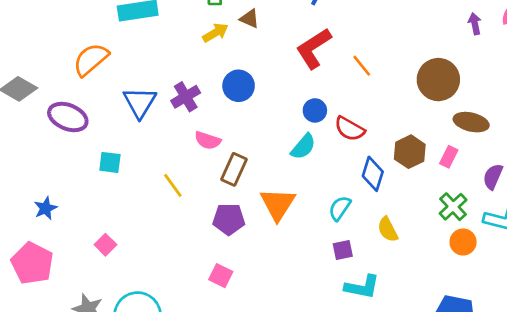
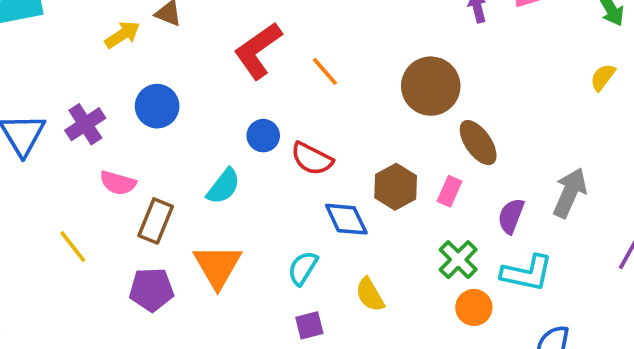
brown ellipse: (471, 122) -> (478, 143), turned 44
cyan semicircle: (303, 147) -> (223, 186), moved
blue diamond: (373, 174) -> (346, 219), turned -40

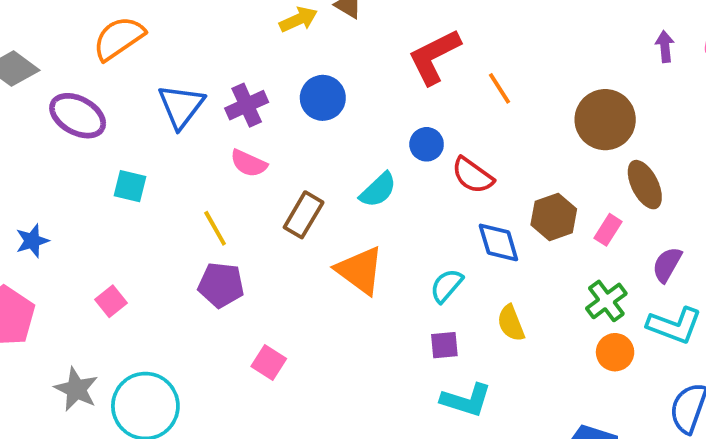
pink semicircle: (118, 183) -> (249, 163), moved
orange triangle: (218, 266) -> (360, 270), turned -32
purple pentagon: (151, 290) -> (221, 285), moved

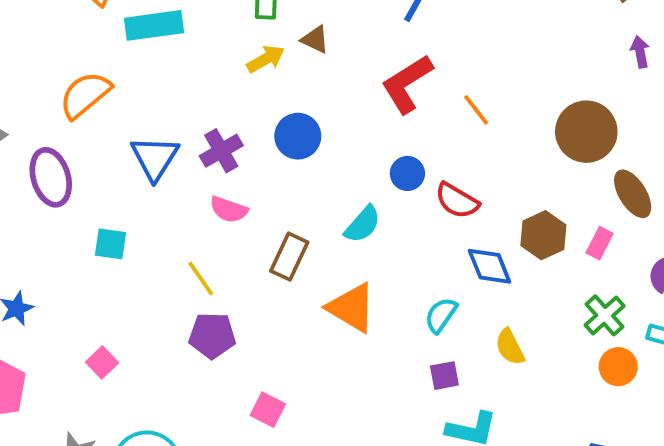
purple ellipse: (78, 116) -> (51, 177), turned 50

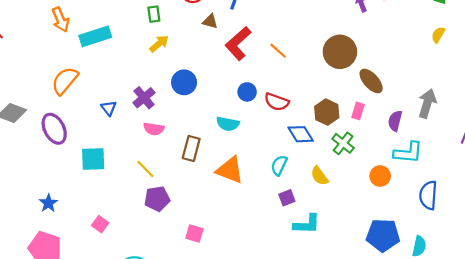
brown triangle: (315, 39) -> (210, 21), moved
blue triangle: (155, 158) -> (109, 108), size x0.6
cyan semicircle: (363, 224) -> (228, 124), turned 70
cyan square: (111, 244) -> (93, 159), size x1.4
green cross: (605, 315) -> (343, 143), moved

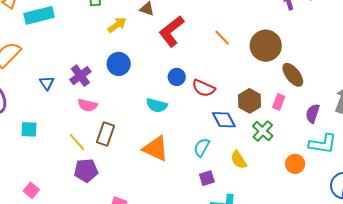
yellow arrow: (159, 44) -> (117, 25), moved
orange line: (278, 51) -> (222, 38), moved
brown rectangle: (191, 148) -> (106, 134), moved
cyan square: (93, 159) -> (29, 129), size x0.7

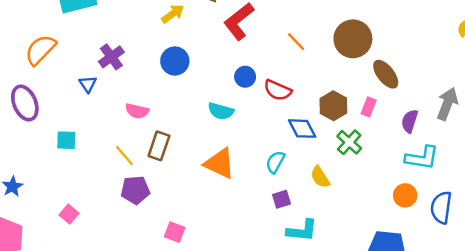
orange line: (222, 38) -> (296, 42), moved
purple cross: (80, 76) -> (111, 57), moved
orange circle: (295, 164) -> (405, 195), moved

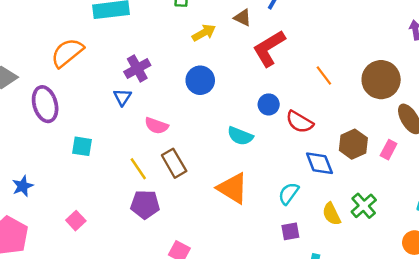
blue triangle: (88, 84) -> (122, 97), moved
green cross: (349, 142) -> (364, 206), moved
brown rectangle: (159, 146) -> (174, 163), turned -56

